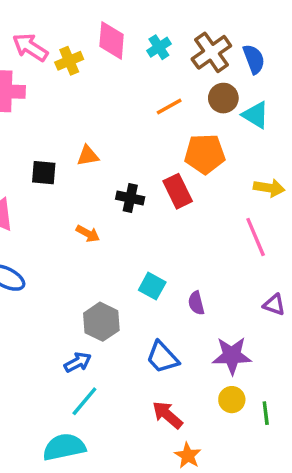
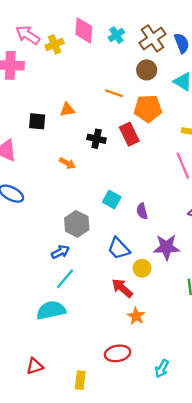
brown circle: (223, 98) -> (147, 70), moved
orange line: (169, 107) -> (114, 93), moved, turned 48
yellow circle: (232, 400) -> (142, 268), moved

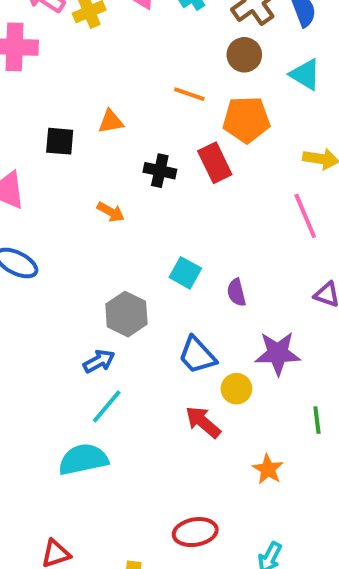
orange star: (136, 316) -> (268, 469), moved

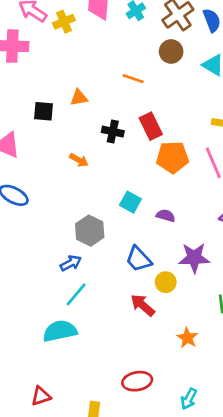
orange pentagon: (246, 120) -> (172, 157), moved
purple semicircle: (236, 292) -> (166, 216), turned 120

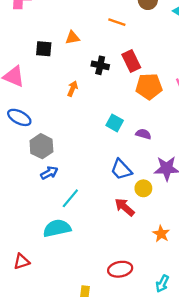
orange arrow: (79, 160) -> (72, 89), turned -96
gray hexagon: (90, 231) -> (41, 146), moved
blue arrow: (71, 263) -> (49, 173), moved
red triangle: (41, 396) -> (22, 261), moved

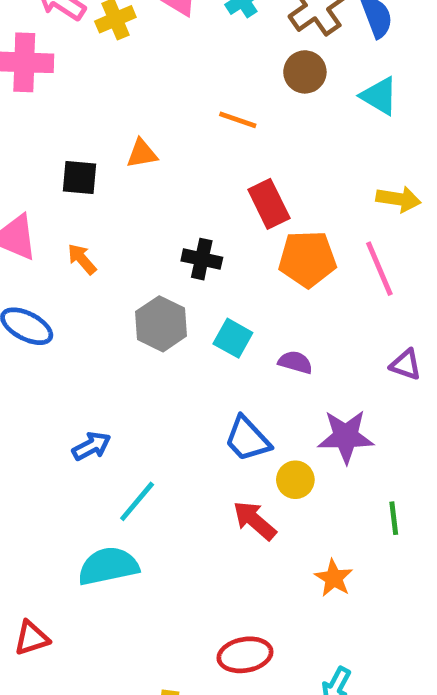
black cross: (100, 65) -> (202, 259), moved
orange arrow: (72, 89) -> (82, 259), moved, turned -64
gray hexagon: (41, 146) -> (161, 324), moved

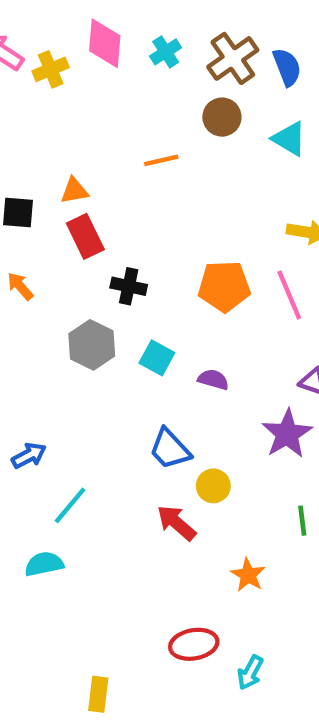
orange line: (238, 120) -> (161, 160), turned -32
red rectangle: (269, 204) -> (85, 236), moved
purple star: (346, 437) -> (287, 434), moved, turned -30
cyan semicircle: (108, 566) -> (44, 564), size x0.7
red ellipse: (245, 655) -> (194, 644), moved

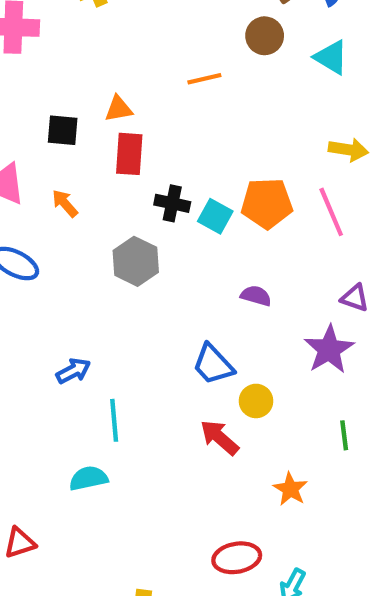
red rectangle: (85, 236) -> (129, 154), turned 30
cyan square: (157, 358) -> (215, 216), moved
cyan line: (70, 505) -> (114, 420), turned -45

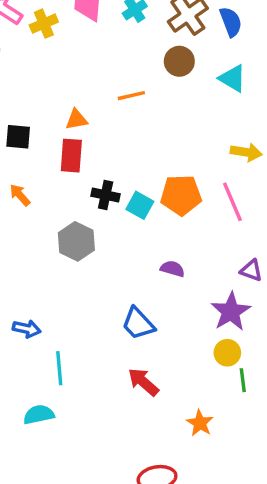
orange triangle: (119, 109) -> (76, 120), moved
blue arrow: (73, 371) -> (27, 329), turned 40
yellow circle: (256, 401) -> (227, 353), moved

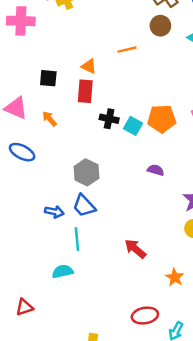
orange triangle: (76, 120) -> (89, 66), turned 35
gray hexagon: (76, 241) -> (86, 172), moved
blue trapezoid: (138, 324) -> (84, 206), moved

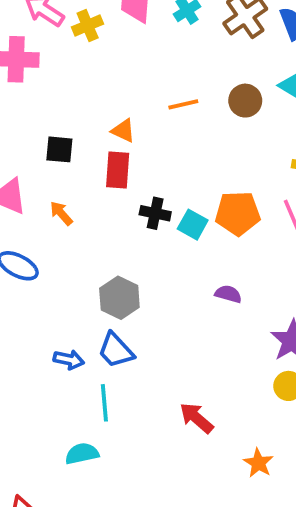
brown circle: (160, 26) -> (245, 101), moved

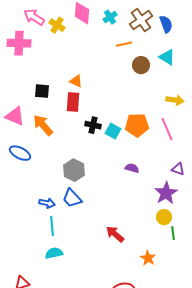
yellow cross: (88, 26) -> (57, 25), turned -35
orange line: (183, 104) -> (124, 44), moved
orange arrow: (61, 213) -> (43, 125), size x1.6
cyan line: (104, 403) -> (52, 226), moved

